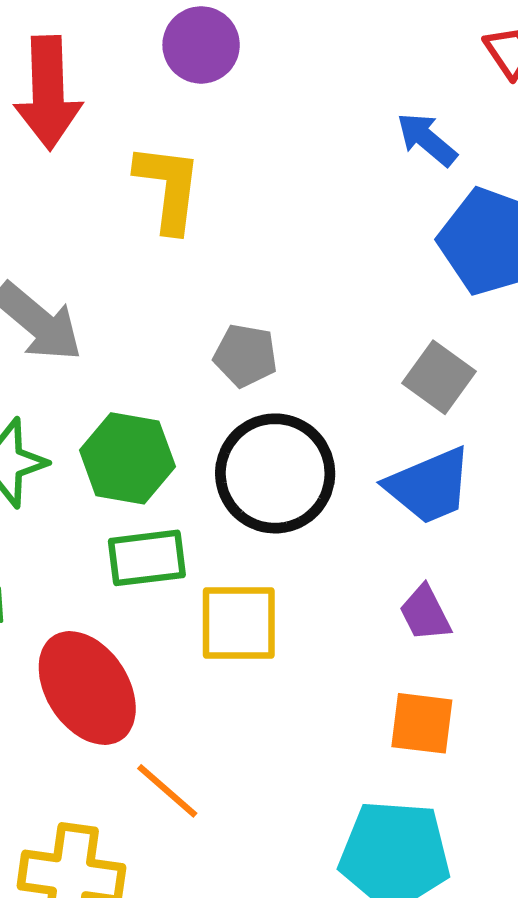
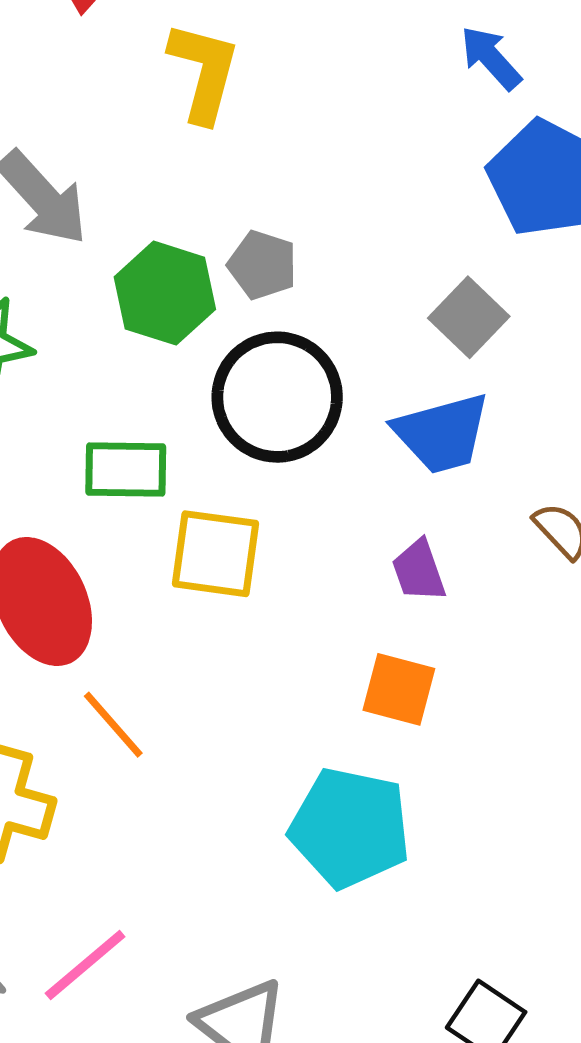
green hexagon: (127, 458) -> (165, 293), moved

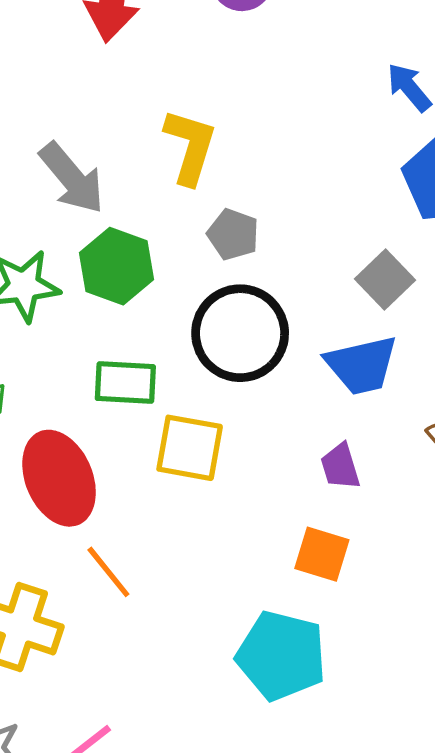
yellow L-shape: (204, 72) -> (190, 147), moved
green hexagon: (165, 293) -> (116, 266), moved

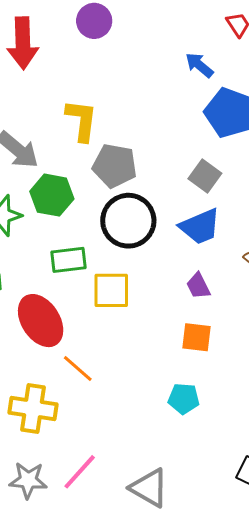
gray pentagon: (233, 235) -> (115, 166), size x1.5
cyan pentagon: (281, 656) -> (184, 399), size x0.6

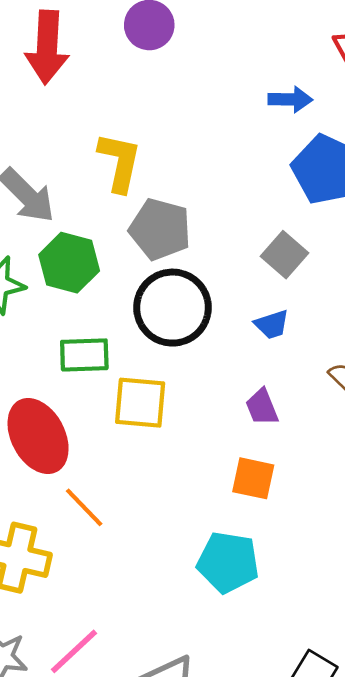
blue arrow: (199, 65) -> (290, 99), turned 136
blue trapezoid: (200, 227) -> (272, 325), size x0.6
cyan pentagon: (184, 399) -> (228, 562), size x1.4

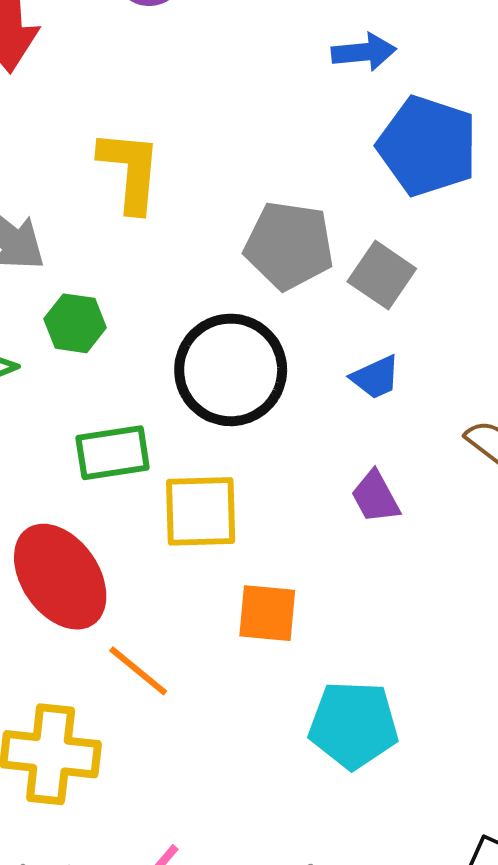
gray pentagon: (160, 229) -> (289, 245), moved
green hexagon: (69, 263) -> (75, 323), size x0.7
orange square: (253, 478) -> (267, 613), moved

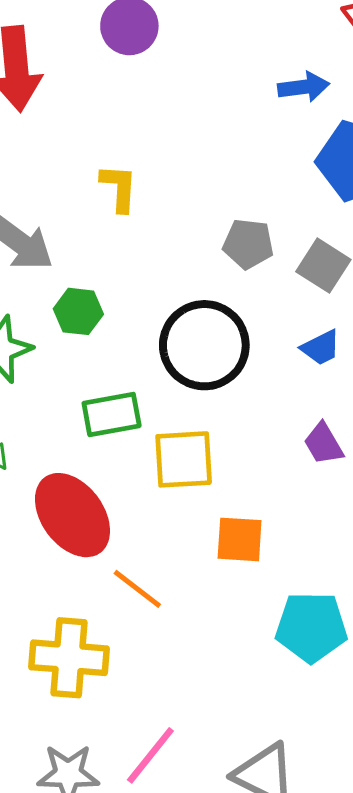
yellow L-shape: (130, 171) -> (119, 188), size x0.7
gray pentagon: (289, 245) -> (248, 244), size x0.7

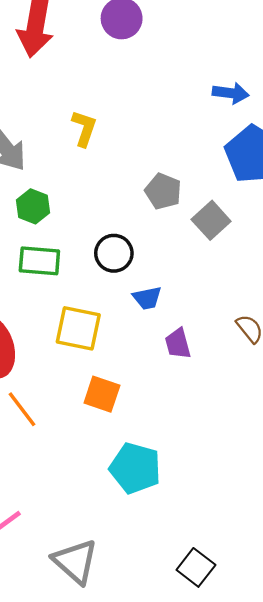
black circle: (204, 345) -> (114, 253), size x0.6
blue trapezoid: (321, 348) -> (147, 298), moved
green rectangle: (112, 414) -> (39, 261), moved

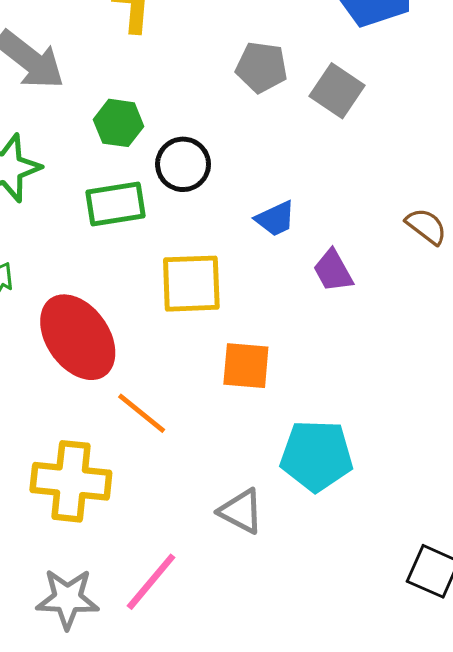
green hexagon: (33, 206) -> (119, 123), moved
black circle: (114, 253) -> (183, 164), moved
gray triangle: (75, 561) -> (241, 511), moved, size x0.7

